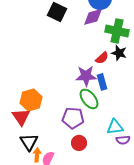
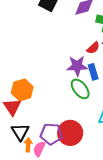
purple pentagon: (73, 118) -> (51, 134), moved
red circle: (79, 143) -> (70, 133), size x1.6

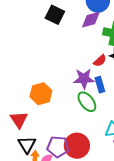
orange hexagon: (22, 90) -> (41, 94), moved

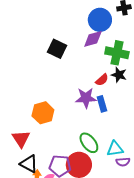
black square: (55, 15) -> (57, 49), moved
green ellipse: (87, 102) -> (89, 143), moved
black triangle: (27, 145) -> (29, 164), turned -30

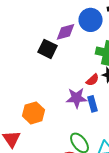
purple diamond: (93, 39) -> (66, 32), moved

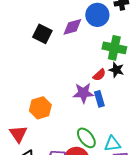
black square: (48, 49) -> (42, 34), moved

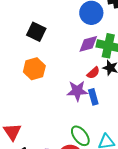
purple diamond: (72, 27) -> (88, 44), moved
orange hexagon: (40, 108) -> (34, 69), moved

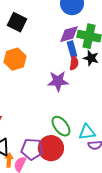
red semicircle: (93, 73) -> (74, 63), turned -40
blue rectangle: (93, 97) -> (72, 49), moved

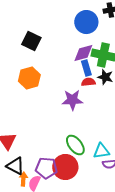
red semicircle: (74, 63) -> (88, 82), turned -104

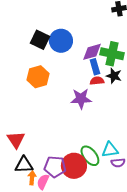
blue circle: (86, 22) -> (61, 41), moved
green ellipse: (75, 145) -> (90, 156), moved
black triangle: (15, 166) -> (24, 165), turned -30

